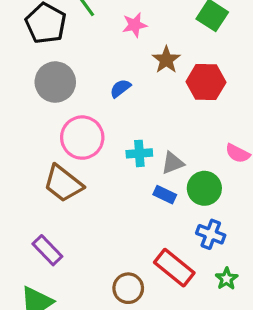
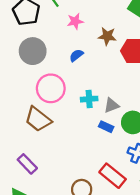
pink star: (135, 25) -> (75, 21), moved
brown star: (166, 60) -> (107, 36), turned -30

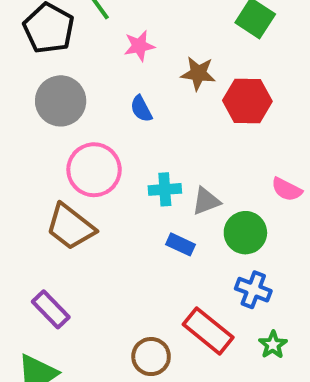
blue semicircle: (76, 55) -> (141, 109), turned -80
blue rectangle: (106, 127) -> (181, 244), moved

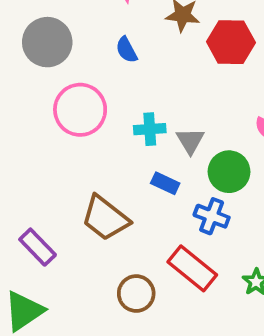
gray triangle: (206, 201) -> (190, 141), turned -40
brown trapezoid: (70, 227) -> (105, 218), moved
blue cross: (253, 290) -> (212, 216), moved

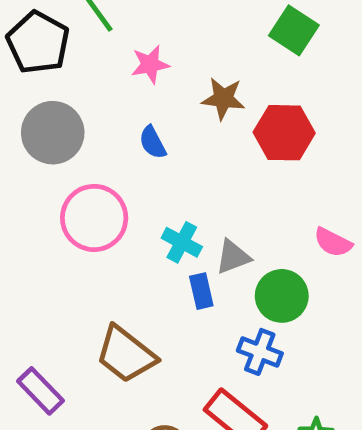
cyan cross: (150, 129) -> (182, 242), turned 32
gray triangle: (190, 141) -> (233, 257), turned 40
blue rectangle: (165, 183) -> (201, 291), moved, turned 52

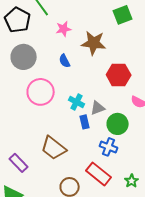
green square: (294, 30) -> (123, 15), turned 36
brown star: (223, 99) -> (94, 43), size x1.4
red hexagon: (284, 133) -> (119, 75), moved

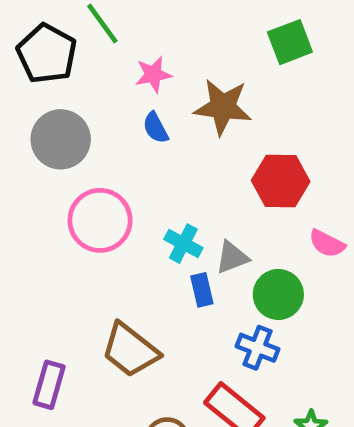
blue semicircle: (65, 61) -> (156, 128), moved
purple rectangle: (19, 163) -> (49, 385), turned 60

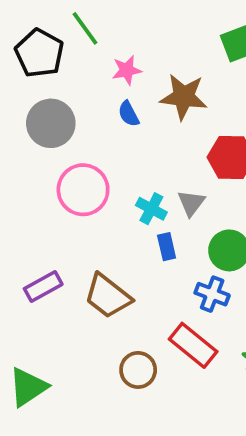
gray triangle: (232, 257) -> (191, 203), moved, turned -32
purple rectangle: (49, 385) -> (43, 286), moved, turned 45

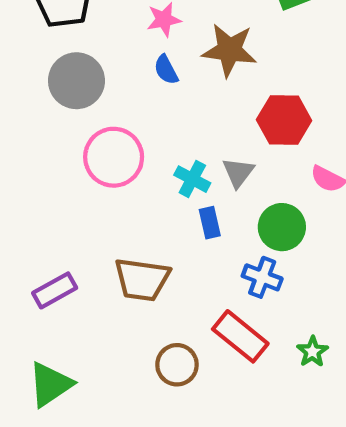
purple rectangle: (43, 286) -> (55, 290), moved
brown trapezoid: (108, 296) -> (142, 280), turned -30

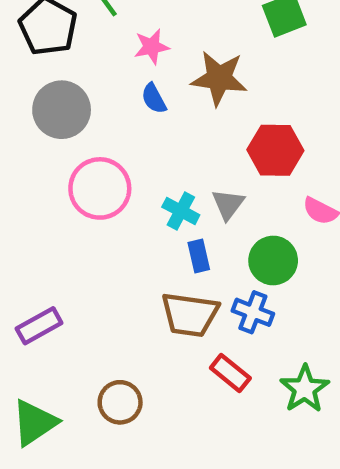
brown trapezoid: (142, 280) -> (190, 315), moved
red rectangle: (240, 336) -> (230, 373), size x0.7
green star: (312, 352) -> (305, 389), size x1.5
brown circle: (177, 365) -> (120, 402), moved

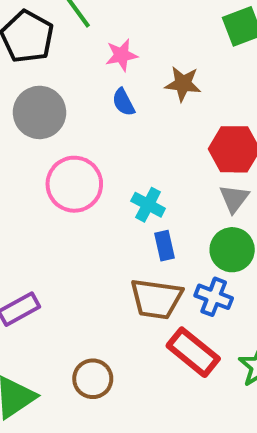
brown star: (219, 78) -> (183, 84), size x0.7
gray triangle: (228, 204) -> (234, 198), moved
red rectangle: (230, 373) -> (193, 352), size x1.4

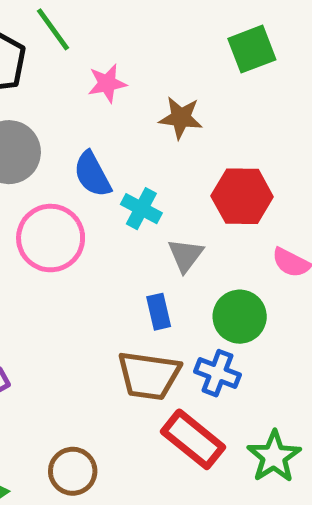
blue semicircle: (124, 102) -> (92, 174), moved, size x1.4
gray triangle: (234, 198) -> (186, 255), moved
cyan cross: (148, 205) -> (141, 209), moved

